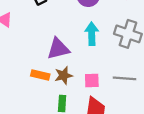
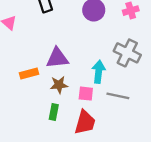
cyan arrow: (92, 34) -> (99, 72), moved
orange rectangle: (40, 75) -> (29, 73), moved, turned -36

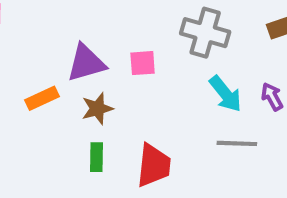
cyan arrow: (99, 72) -> (225, 94), moved, turned 145
pink square: (86, 94) -> (143, 63), moved
gray line: (118, 96) -> (237, 143), moved

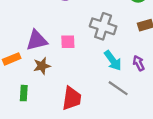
gray line: (237, 143) -> (118, 88), turned 30
green rectangle: (97, 157) -> (24, 93), moved

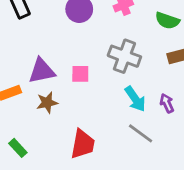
green rectangle: (24, 93) -> (18, 148), moved, turned -48

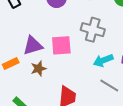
pink square: (80, 74) -> (61, 45), size x1.5
cyan arrow: (135, 99) -> (103, 60), turned 108

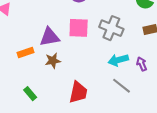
pink square: (61, 45) -> (79, 28), moved

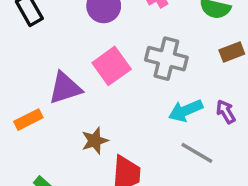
pink square: (79, 28) -> (112, 66), turned -30
brown star: (53, 61) -> (95, 141), moved

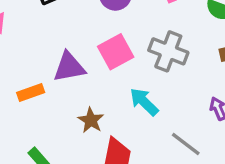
cyan arrow: (186, 111) -> (144, 102), moved, turned 60
brown star: (95, 141) -> (91, 120), turned -30

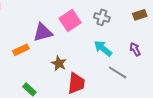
gray cross: (168, 51) -> (102, 17), size x0.7
cyan arrow: (144, 102) -> (103, 48), moved

